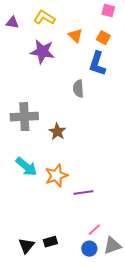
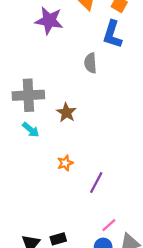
cyan arrow: (26, 167) -> (31, 130), moved, size x0.7
orange star: (56, 176) -> (65, 163), size x0.6
purple line: (83, 193) -> (96, 183), turned -54

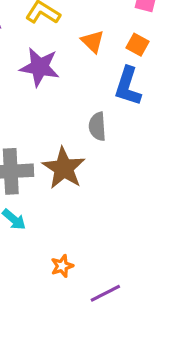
brown star: (66, 112) -> (64, 168), moved, size x1.5
purple line: (96, 183) -> (105, 293), turned 35

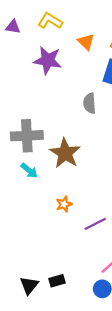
brown star: (64, 168) -> (65, 153), moved

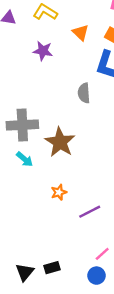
purple star: (48, 60) -> (43, 51), size x0.7

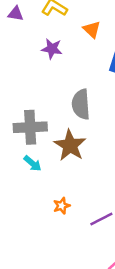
gray semicircle: (84, 93) -> (81, 104), moved, size x1.4
orange star: (59, 192) -> (62, 206), moved

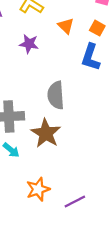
orange star: (62, 206) -> (38, 189), size x1.5

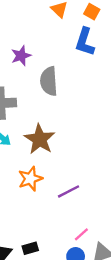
purple star: (29, 44) -> (21, 56), moved, turned -30
brown star: (46, 133) -> (40, 139), moved

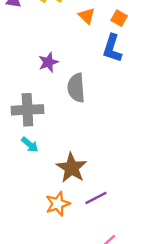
brown star: (40, 139) -> (72, 168), moved
orange star: (30, 179) -> (58, 204), moved

